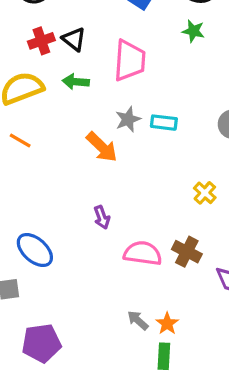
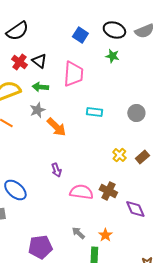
red cross: (41, 41) -> (19, 62), turned -35
gray star: (128, 119) -> (37, 110), moved
orange star: (167, 324) -> (105, 235), moved
purple pentagon: (41, 343) -> (40, 247), moved

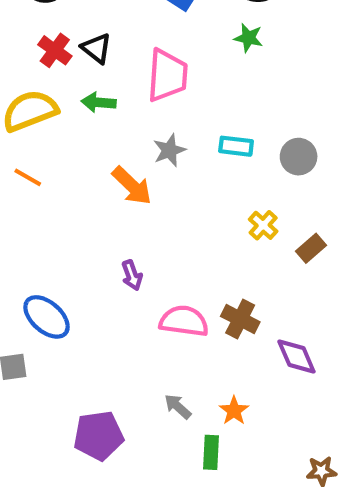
gray star: (37, 110) -> (169, 150), moved
cyan rectangle: (94, 112) -> (236, 146), moved
yellow cross: (119, 155) -> (263, 225), moved

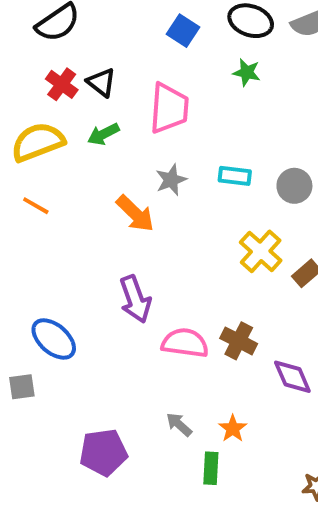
green arrow: (99, 102) -> (103, 134), turned -32
yellow cross: (263, 225) -> (261, 251), size x1.5
purple arrow: (132, 275) -> (135, 299), size x1.6

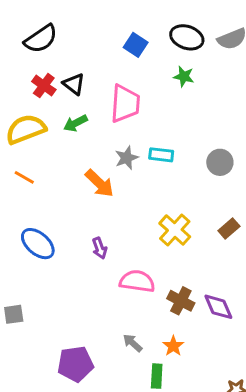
cyan rectangle: (235, 176) -> (161, 155), moved
yellow cross: (261, 251) -> (175, 230), moved
purple arrow: (135, 299) -> (100, 248), size x0.6
blue ellipse: (54, 339) -> (38, 244), moved
brown cross: (239, 341) -> (181, 301), moved

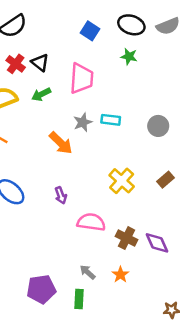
green rectangle: (157, 376) -> (79, 299), moved

